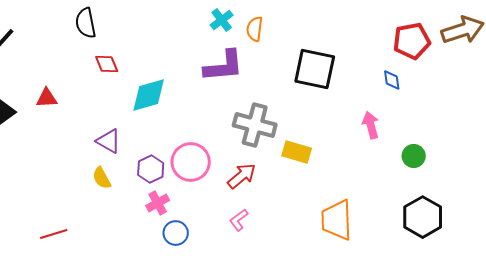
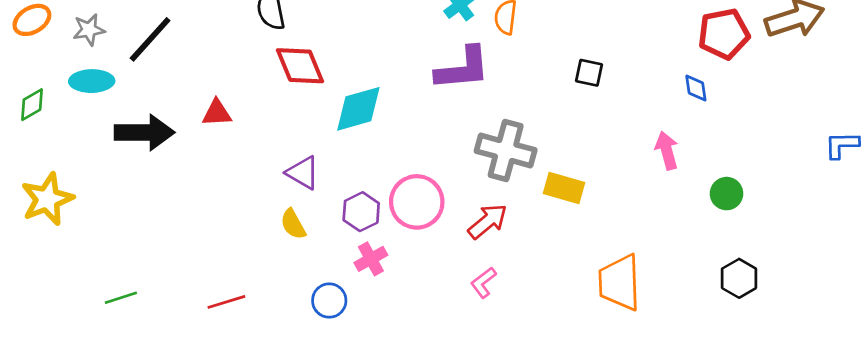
red diamond: (107, 64) -> (300, 66), size x1.5
black square: (315, 69) -> (589, 73), size x0.5
black hexagon: (423, 217) -> (739, 278), size x0.7
blue circle: (176, 233) -> (329, 301), moved

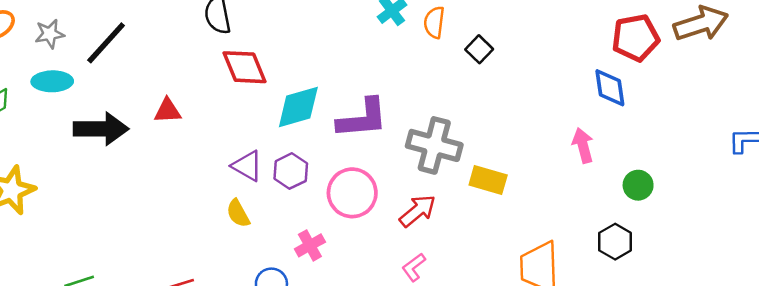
purple L-shape: (463, 69) -> (362, 119), moved
black square: (589, 73) -> (479, 49), moved, turned 32
blue diamond: (696, 88) -> (610, 88), size x1.5
purple hexagon: (361, 212) -> (291, 171), moved
black hexagon: (739, 278) -> (615, 242), moved

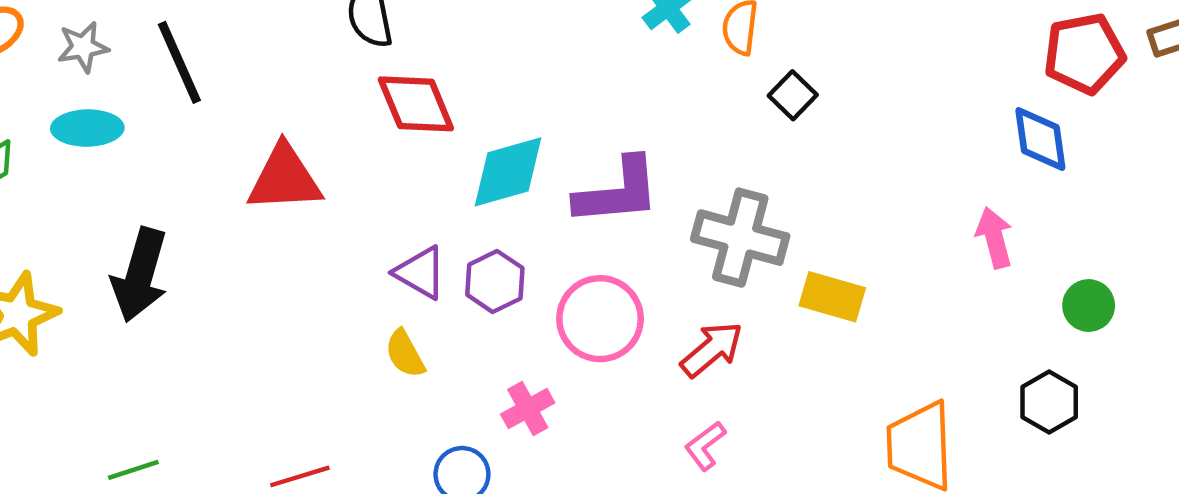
black line: (106, 43) -> (179, 62), turned -66
black square: (479, 49) -> (793, 95), moved
red triangle: (168, 111) -> (285, 178), size x1.6
black arrow: (101, 129) -> (140, 275), moved, turned 106

